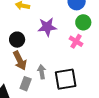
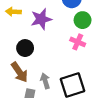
purple star: (47, 27) -> (41, 19), moved
black circle: (17, 40) -> (25, 48), moved

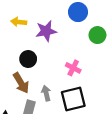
green circle: (83, 20) -> (97, 35), moved
pink cross: (78, 42) -> (73, 68), moved

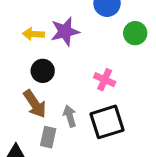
yellow arrow: (19, 22) -> (33, 34), moved

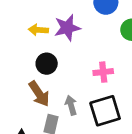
pink cross: (105, 80) -> (103, 72), turned -30

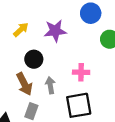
yellow arrow: (38, 30) -> (21, 30), moved, turned 126
gray arrow: (71, 105) -> (50, 85), moved

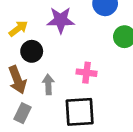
yellow arrow: (21, 30) -> (18, 29), moved

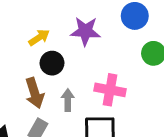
pink cross: (87, 73) -> (110, 90), size x1.4

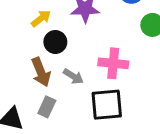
gray arrow: (68, 100) -> (73, 76), turned 126

